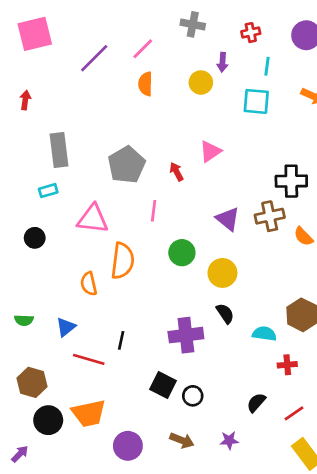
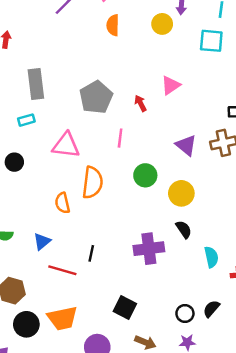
cyan semicircle: (264, 334) -> (211, 257), moved, turned 70
black square: (163, 385) -> (125, 307), moved
black circle: (193, 396) -> (185, 313), moved

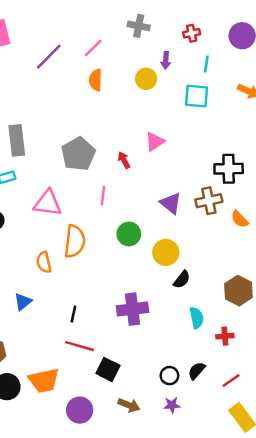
black semicircle: (184, 229) -> (182, 280), moved, turned 72
red line: (62, 270) -> (80, 346), moved

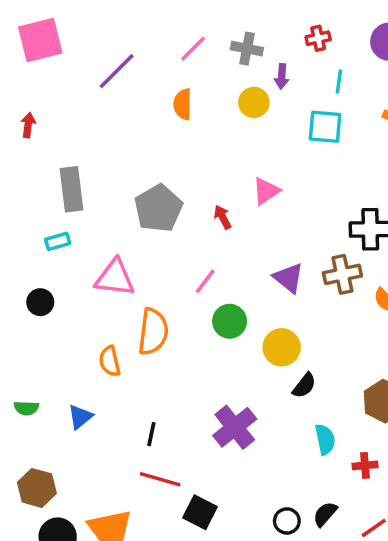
gray cross: (139, 26) -> (247, 49), moved
pink line: (93, 48) -> (193, 49), moved
pink line: (103, 196) -> (205, 281), moved, turned 30
purple cross: (133, 309) -> (235, 427), turned -32

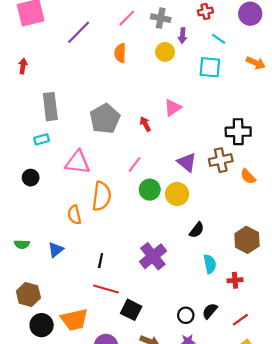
cyan line: (339, 82) -> (219, 39), turned -64
yellow circle: (282, 347) -> (177, 194), moved

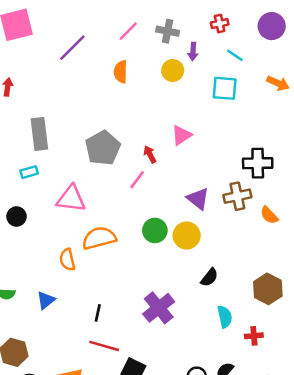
pink line: (134, 164) -> (137, 180), moved
orange semicircle: (102, 196) -> (99, 238), turned -112

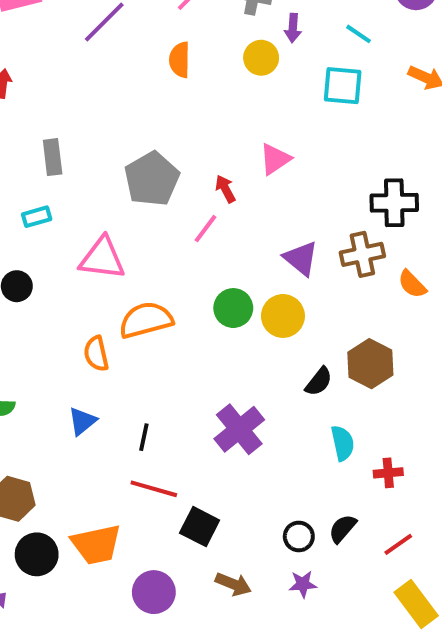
gray rectangle: (39, 134) -> (53, 157), size x0.7
brown hexagon: (268, 289) -> (370, 364), moved
blue triangle: (46, 300) -> (82, 421), moved

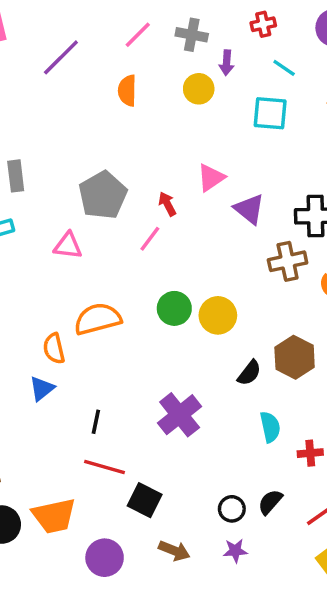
pink triangle: (102, 258) -> (68, 246), moved, size x0.7
purple triangle: (301, 258) -> (249, 209), moved
blue triangle: (82, 421) -> (42, 389), moved

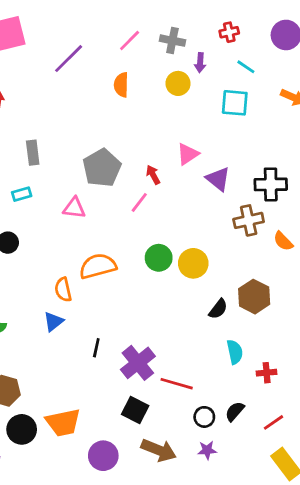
purple cross: (180, 415) -> (138, 363), moved
red line: (105, 467) -> (177, 384), moved
brown arrow: (174, 551) -> (159, 450), size x1.4

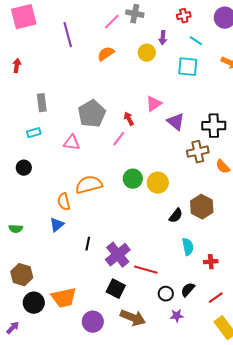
gray cross: (172, 41) -> (135, 14), moved
purple line: (69, 59) -> (68, 35), turned -60
orange semicircle: (121, 85) -> (106, 54), turned 54
purple star: (207, 450) -> (177, 316), moved

